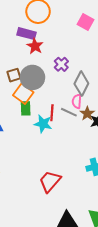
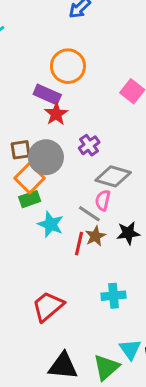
gray diamond: (81, 84) -> (113, 176), turned 70
green rectangle: (26, 108) -> (30, 199), turned 64
red line: (52, 113) -> (79, 244), moved
brown star: (87, 114) -> (95, 236), moved

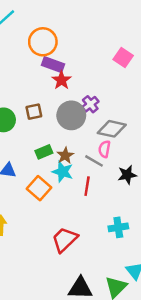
orange circle: (68, 66) -> (43, 42), moved
gray circle: (46, 157) -> (71, 115), moved
orange square: (30, 178) -> (39, 188), moved
brown star: (95, 236) -> (65, 155), moved

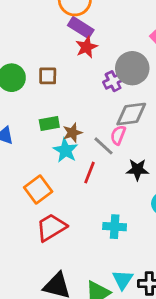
gray circle: (71, 115) -> (132, 68), moved
gray diamond: (112, 129) -> (131, 114), turned -32
orange square: (39, 188) -> (38, 189), moved

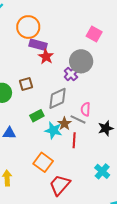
gray diamond: (131, 114) -> (58, 98), moved
brown star: (72, 133) -> (64, 124), moved
cyan cross: (115, 227) -> (102, 171), turned -35

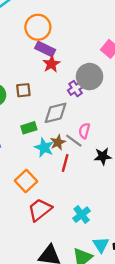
cyan cross: (102, 171) -> (82, 215), moved

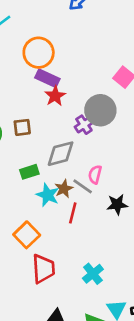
red trapezoid: (40, 210) -> (43, 269), turned 125

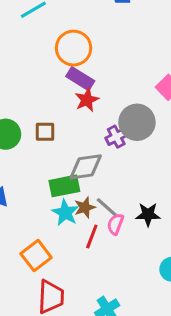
green rectangle: (29, 172) -> (64, 186), moved, size x1.4
pink semicircle: (95, 175) -> (115, 224), moved
black star: (117, 205) -> (148, 214), moved

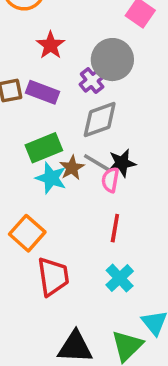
purple rectangle: (80, 79) -> (42, 92), moved
gray diamond: (86, 167) -> (100, 119), moved
black star: (148, 214) -> (122, 163), moved
red line: (92, 237) -> (115, 228), moved

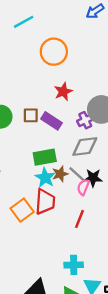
red trapezoid: (53, 277) -> (45, 202), moved
cyan cross: (120, 278) -> (74, 265), moved, turned 30

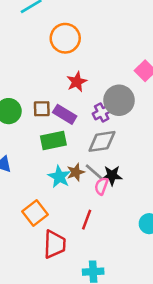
green rectangle: (45, 157) -> (53, 140), moved
red trapezoid: (45, 202) -> (55, 244), moved
red line: (80, 219) -> (87, 220), moved

